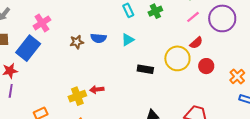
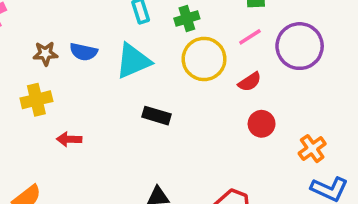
cyan triangle: (128, 40) -> (133, 61), size x1.6
yellow circle: (177, 58) -> (204, 59), moved
yellow cross: (77, 96) -> (36, 100), moved

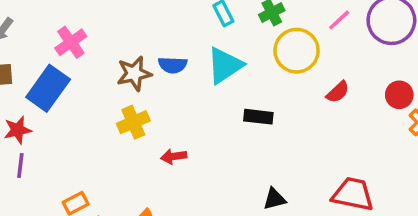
brown star: (45, 54) -> (134, 74), size x1.4
red semicircle: (250, 82) -> (338, 92), moved
red circle: (262, 124) -> (399, 95), moved

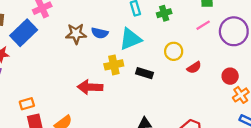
yellow circle: (297, 51) -> (174, 51), moved, size x0.7
yellow cross: (133, 122) -> (114, 65), moved
red arrow: (174, 156) -> (90, 87), size x1.6

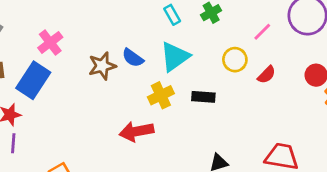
pink line: (203, 25) -> (262, 32), moved
blue semicircle: (100, 33) -> (133, 58), turned 35

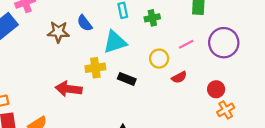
blue semicircle: (133, 58) -> (85, 23), moved

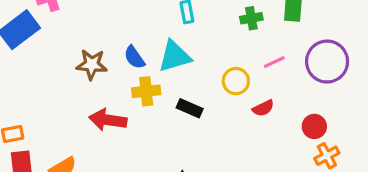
green cross: (152, 18) -> (251, 18), moved
blue semicircle: (85, 23) -> (134, 57), moved
brown star: (58, 32) -> (92, 64), moved

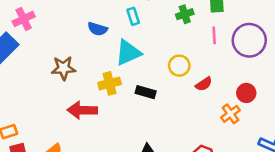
blue semicircle: (134, 57) -> (97, 29), moved, turned -30
pink line: (274, 62) -> (214, 35), moved, turned -60
orange cross: (327, 156) -> (230, 114), moved

